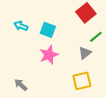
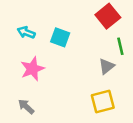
green line: (96, 37) -> (120, 46), turned -64
pink star: (49, 55) -> (32, 69), moved

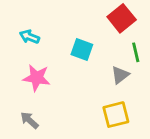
cyan square: (60, 37) -> (82, 49), moved
pink star: (32, 69) -> (37, 78), turned 30

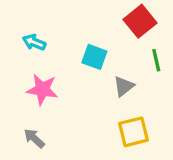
gray triangle: (120, 75) -> (124, 86), moved

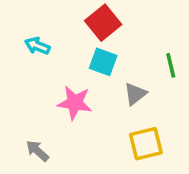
red square: (140, 21) -> (103, 23), moved
pink star: (42, 90) -> (75, 103), moved

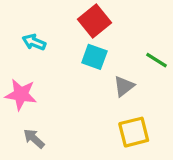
green line: (171, 65) -> (157, 60), turned -45
pink star: (75, 103) -> (21, 94), moved

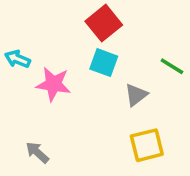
cyan arrow: (34, 42) -> (18, 59), moved
pink star: (21, 94) -> (53, 84), moved

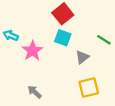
pink star: (53, 84) -> (32, 51), turned 30
gray arrow: (37, 152) -> (35, 92), moved

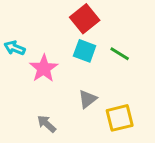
green line: (104, 40) -> (120, 54), moved
gray triangle: (82, 57) -> (88, 99), moved

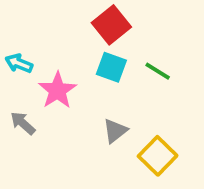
yellow square: (120, 118) -> (158, 156), turned -32
gray arrow: (47, 124) -> (23, 123), moved

